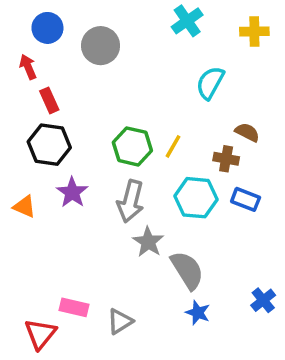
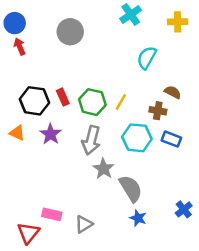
blue circle: (47, 28) -> (15, 23), moved
red rectangle: (49, 100) -> (63, 97), moved
orange triangle: (24, 207) -> (17, 133), moved

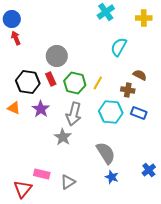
gray circle: (70, 32) -> (57, 56), moved
gray star: (104, 169) -> (63, 137), moved

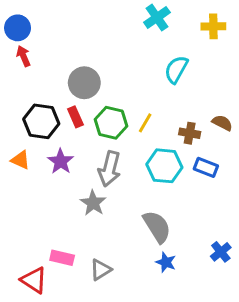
brown semicircle: (140, 75) -> (222, 123), moved
red triangle: (23, 189) -> (34, 280), turned -36

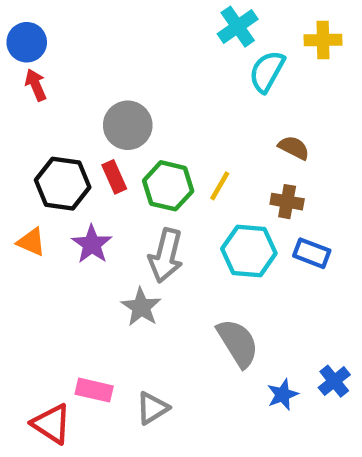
cyan semicircle: (176, 69) -> (267, 71), moved
brown semicircle: (222, 123) -> (294, 148), moved
blue star: (166, 262) -> (283, 395), moved, turned 30

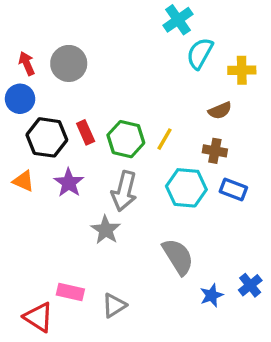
yellow cross: (323, 40) -> (242, 70), moved
blue circle: (27, 42) -> (20, 99), moved
gray circle: (128, 125) -> (69, 63), moved
brown semicircle: (294, 148) -> (220, 111), turned 130

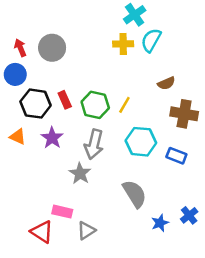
yellow cross: (242, 70) -> (123, 44), moved
brown cross: (215, 151) -> (184, 114), moved, size x1.5
blue rectangle: (233, 189) -> (176, 156), moved
pink rectangle: (70, 292) -> (62, 212), moved
red triangle: (39, 317) -> (42, 232), moved

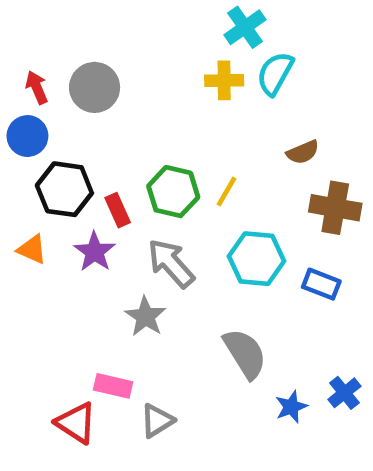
red rectangle: (65, 100) -> (118, 210), moved
gray arrow: (94, 144) -> (171, 263), turned 124

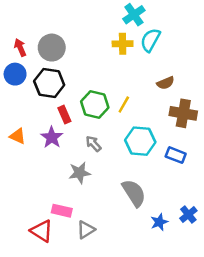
black hexagon: (64, 189) -> (49, 83), moved
gray arrow: (171, 263) -> (93, 144), size x0.6
gray star: (145, 316) -> (80, 173), turned 30

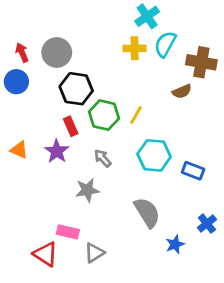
black hexagon: (49, 83) -> (76, 89), moved
brown cross: (183, 113) -> (201, 62), moved
blue cross: (188, 215) -> (207, 224), moved

